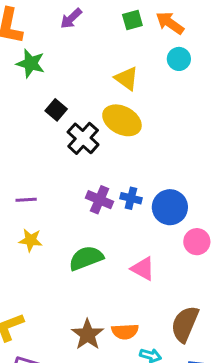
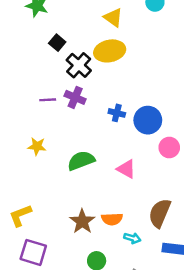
yellow ellipse: (122, 120) -> (110, 51), turned -40
purple line: (26, 200) -> (48, 100), moved
purple cross: (100, 200) -> (75, 97), moved

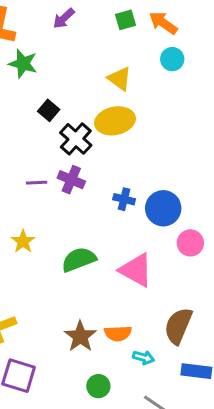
yellow star: (37, 146) -> (23, 241), turned 30
pink triangle: (126, 169) -> (136, 270), size x1.4

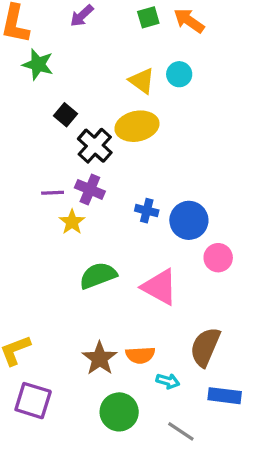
cyan circle: (172, 59) -> (179, 74), moved
yellow star: (23, 241) -> (72, 222), moved
green circle: (98, 386) -> (119, 412), size x1.5

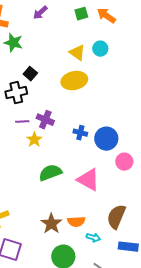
black cross: (95, 146) -> (16, 93), moved, turned 35

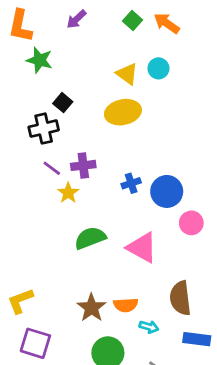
green square: (81, 14) -> (133, 21), turned -32
purple cross: (45, 120) -> (83, 165), turned -30
purple line: (22, 122) -> (52, 168), turned 40
blue cross: (80, 133) -> (131, 183), turned -32
brown semicircle: (116, 217) -> (180, 298), turned -30

